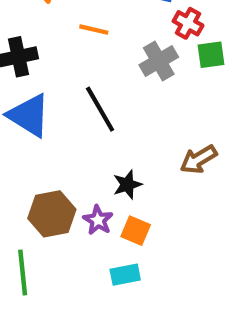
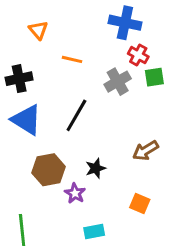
black line: (100, 109) -> (76, 115), turned 60
brown hexagon: (52, 214) -> (49, 170), moved
orange square: (136, 231) -> (140, 204), moved

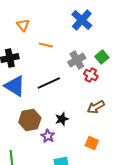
blue cross: (125, 23) -> (82, 20), turned 30
red cross: (138, 55) -> (91, 75), moved
green square: (154, 77) -> (102, 57), turned -32
black line: (76, 115) -> (49, 83), turned 35

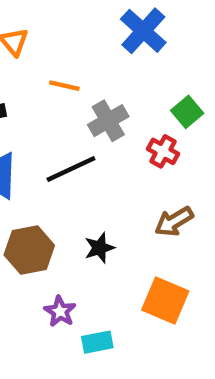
gray cross: (77, 60) -> (108, 121), moved
purple star: (48, 136) -> (60, 311), moved
orange square: (92, 143) -> (165, 300), size x1.5

